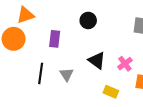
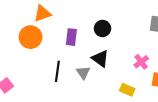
black circle: (88, 20) -> (102, 28), moved
black triangle: (97, 60) -> (100, 59), moved

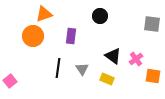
black circle: (102, 28) -> (100, 16), moved
black triangle: (100, 59) -> (113, 56), moved
yellow rectangle: (127, 90) -> (107, 79), moved

